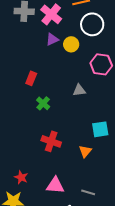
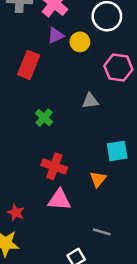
red rectangle: (31, 78) -> (29, 65), moved, size x1.5
pink triangle: (55, 185) -> (59, 200), moved

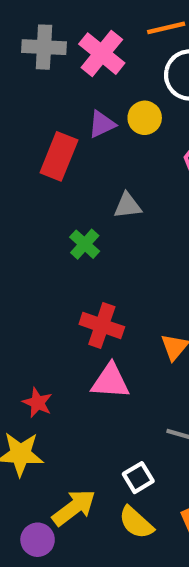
purple triangle: (56, 35) -> (102, 124), moved
gray triangle: (90, 101) -> (128, 206), moved

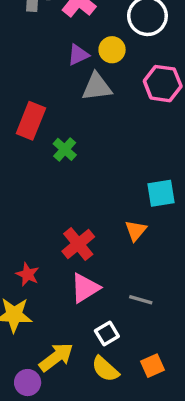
red rectangle: (59, 156) -> (31, 121), moved
gray triangle: (128, 206) -> (97, 87), moved, size x1.4
red cross: (102, 326) -> (78, 244), moved, turned 32
pink triangle: (110, 381) -> (85, 288), moved, turned -36

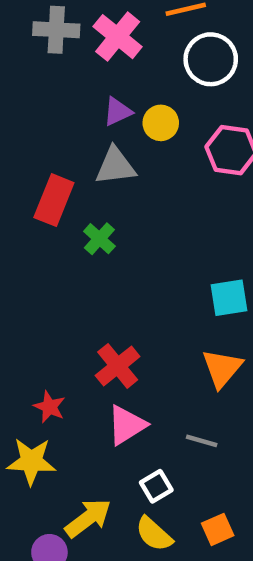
yellow circle: (112, 50) -> (161, 123), moved
gray triangle: (97, 87) -> (115, 166), moved
orange triangle: (136, 230) -> (222, 368), moved, size x1.4

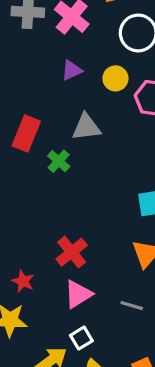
yellow circle: (161, 123) -> (115, 78), moved
gray triangle: (115, 166) -> (86, 127), moved
white square: (156, 486) -> (81, 338), moved

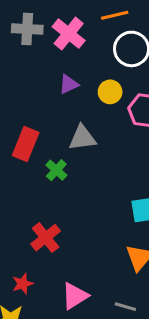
red cross: (72, 252) -> (46, 238), moved
red star: (23, 281) -> (23, 284), turned 30

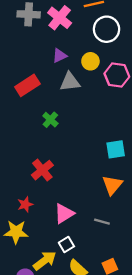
gray triangle: (82, 138) -> (70, 82), moved
red rectangle: (26, 144) -> (27, 85), moved, turned 35

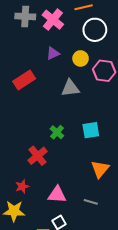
gray triangle: (70, 82) -> (70, 88), moved
green cross: (50, 120) -> (57, 132), moved
cyan square: (116, 149) -> (91, 130), moved
pink triangle: (64, 214) -> (57, 195), turned 36

